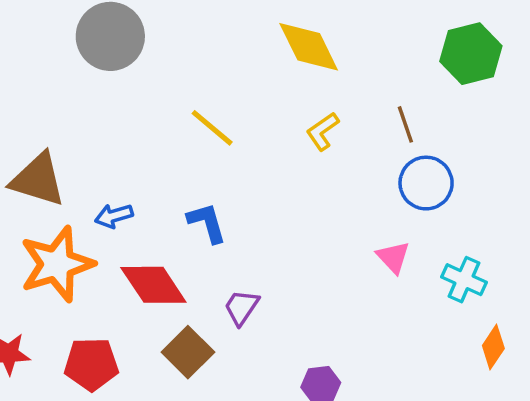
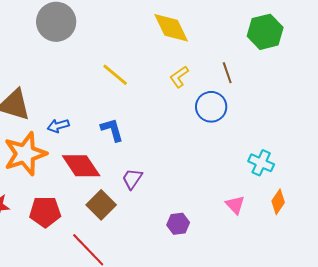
blue circle: (426, 183) -> (211, 107), moved
pink triangle: (393, 257) -> (235, 205), moved

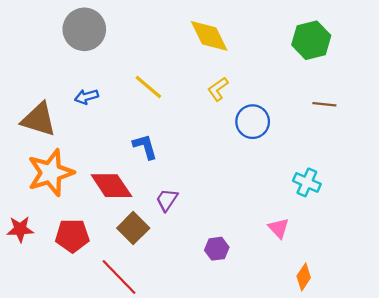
brown line: (227, 73) -> (324, 104), moved, turned -65
blue arrow: (58, 126) -> (86, 97), moved
orange diamond: (278, 202) -> (304, 277), moved

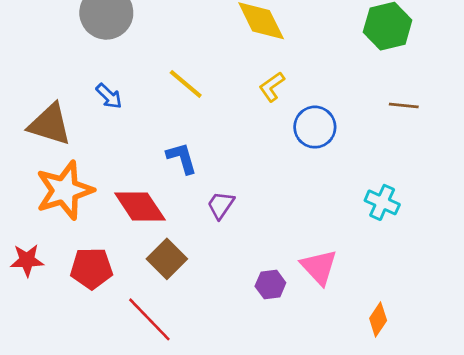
blue arrow: (86, 97) -> (109, 96), turned -120
purple trapezoid: (167, 200) -> (221, 205), moved
pink triangle: (279, 228) -> (319, 267), moved, size x1.4

